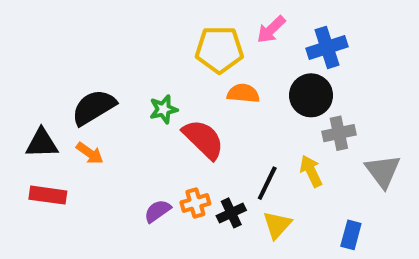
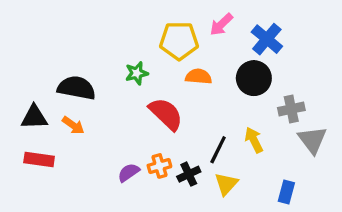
blue cross: (327, 47) -> (267, 39), turned -32
black semicircle: (94, 107) -> (76, 88), turned 42
green star: (163, 109) -> (137, 73), moved
gray cross: (339, 133) -> (291, 109), moved

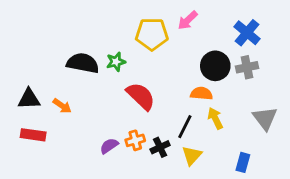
blue cross: (267, 39) -> (247, 33), moved
orange semicircle: (199, 76) -> (201, 93), moved
black semicircle: (76, 88) -> (83, 63), moved
gray cross: (291, 109) -> (247, 67), moved

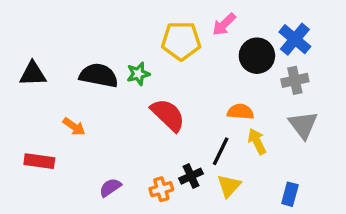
black circle: (215, 66) -> (257, 56), moved
black triangle: (29, 99) -> (33, 74), moved
gray triangle: (265, 118) -> (303, 125), moved
orange cross: (135, 140) -> (161, 189), moved
purple semicircle: (109, 146) -> (110, 188), moved

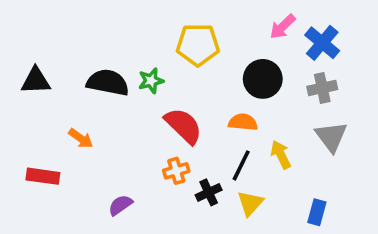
pink arrow: (224, 24) -> (283, 27), moved
black circle: (257, 56) -> (263, 79), moved
orange semicircle: (240, 112) -> (243, 122), moved
orange cross: (161, 189) -> (176, 171), moved

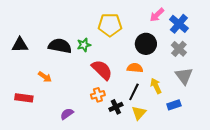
gray cross: (322, 88) -> (179, 49), turned -35
blue rectangle: (317, 212) -> (174, 105), moved, turned 56

